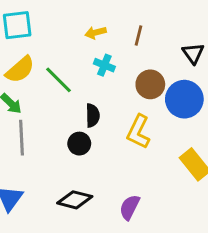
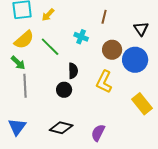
yellow arrow: (96, 33) -> (48, 15), moved, turned -32

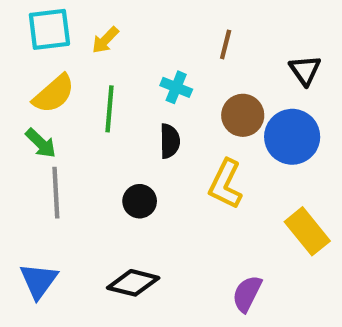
green line: (50, 47) -> (110, 109), turned 50
black semicircle: (73, 71) -> (170, 141), moved
purple semicircle: (98, 133) -> (247, 294), moved

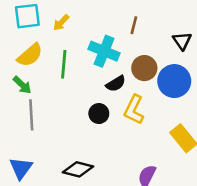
cyan cross: (176, 87) -> (104, 51), size x1.6
black semicircle: (170, 141) -> (116, 84), moved, turned 60
black circle: (140, 201) -> (99, 114), moved

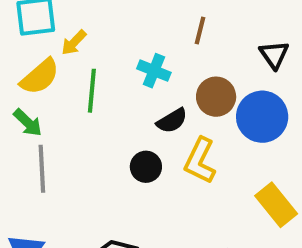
yellow arrow: (61, 23) -> (74, 43), moved
cyan cross: (104, 51) -> (154, 71), size x0.7

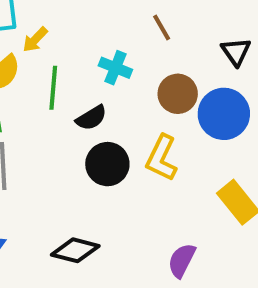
brown line: (200, 31) -> (162, 28), turned -44
black semicircle: (172, 121) -> (91, 118), moved
black circle: (146, 167) -> (107, 164), size x1.4

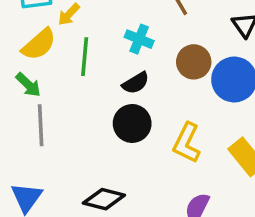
black semicircle: (91, 118) -> (136, 83), moved
yellow L-shape: (162, 158) -> (187, 143), moved

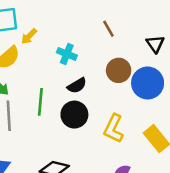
cyan cross: (139, 39) -> (67, 54), moved
green line: (85, 57) -> (40, 102), moved

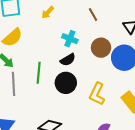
yellow arrow: (29, 36) -> (48, 12), moved
cyan cross: (67, 54) -> (70, 39), moved

